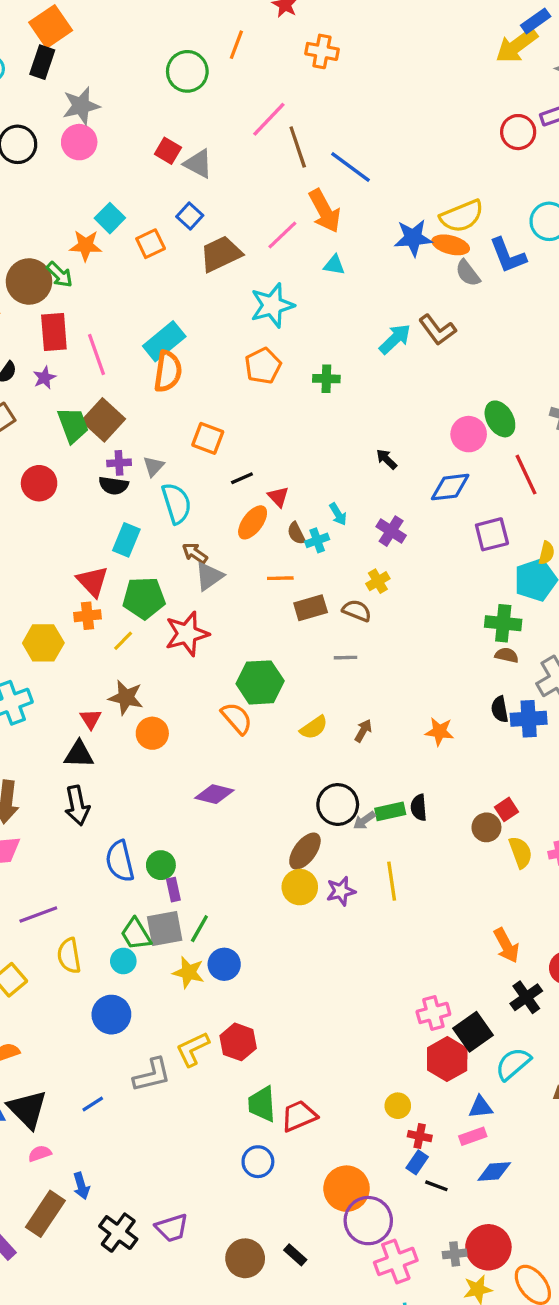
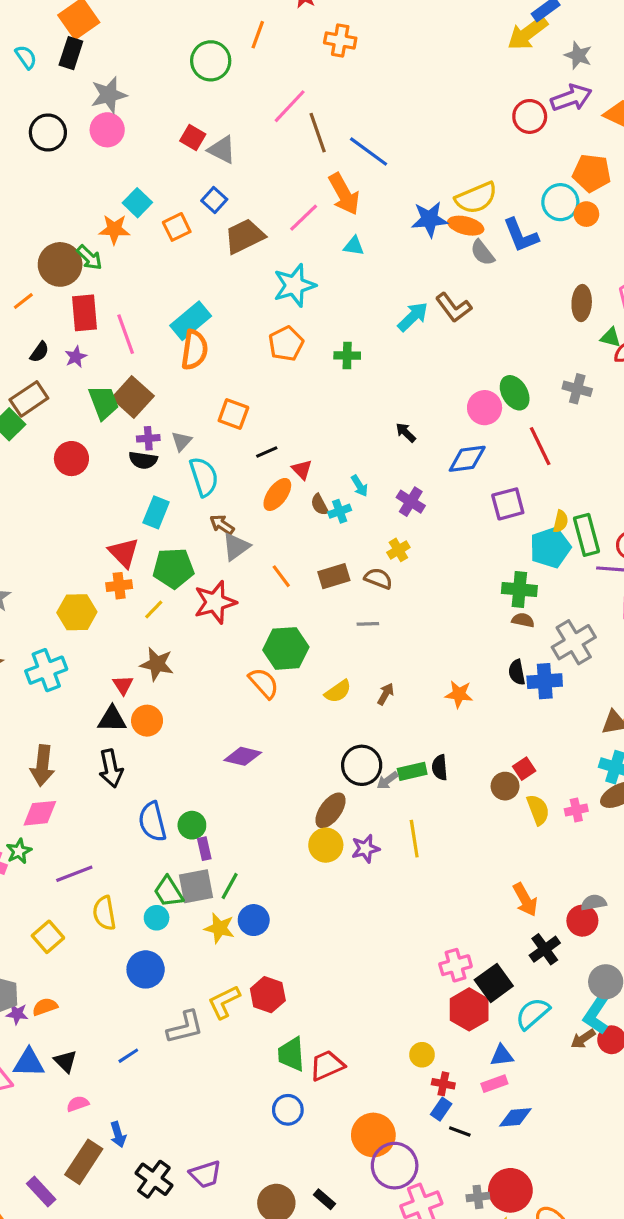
orange line: (280, 578) -> (281, 576), moved, turned 55
orange circle: (152, 733) -> (147, 721), moved
black triangle: (27, 1109) -> (66, 1061), size x0.6

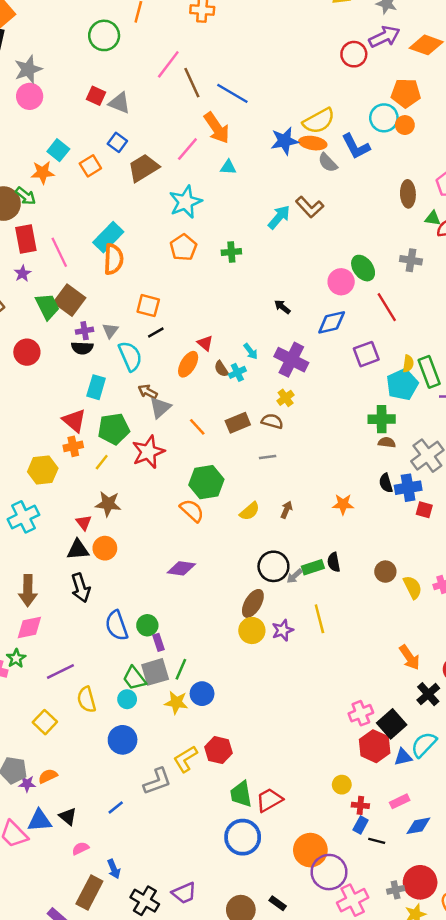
black line: (267, 452) -> (156, 333), moved
purple cross: (411, 502) -> (291, 360), size x1.5
red square: (524, 769) -> (424, 510), moved, turned -35
blue triangle: (502, 1055) -> (403, 757), moved
blue circle: (288, 1110) -> (243, 837), size x1.5

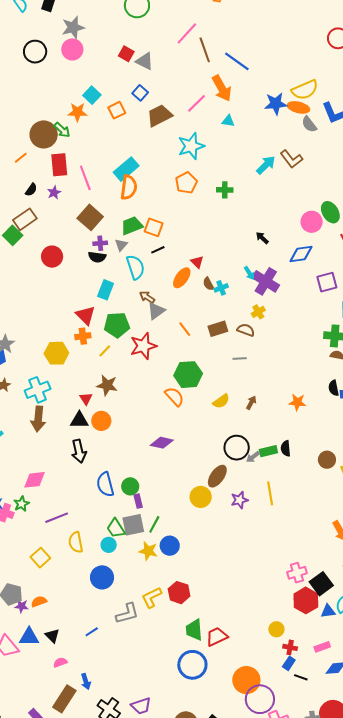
green trapezoid: (47, 306) -> (132, 226), moved, turned -90
cyan arrow: (251, 351) -> (249, 273), moved
brown arrow: (28, 591) -> (38, 419), moved
yellow circle: (252, 630) -> (201, 497), moved

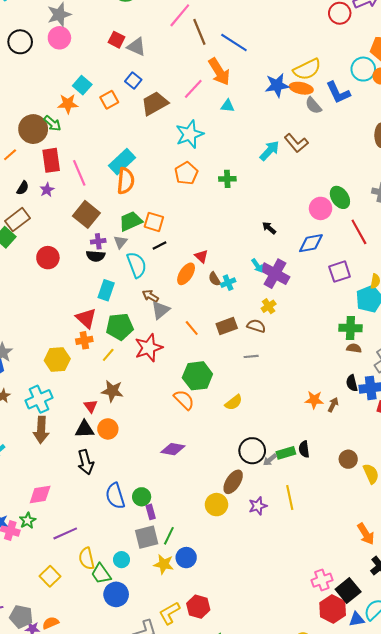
brown arrow: (251, 403) -> (333, 405), moved
green trapezoid: (116, 528) -> (101, 574), moved

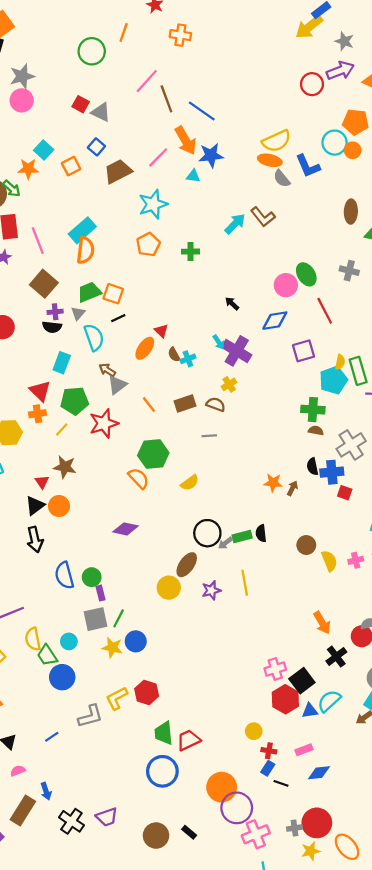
blue star: (277, 85) -> (211, 155), moved
black triangle: (85, 429) -> (35, 506), turned -36

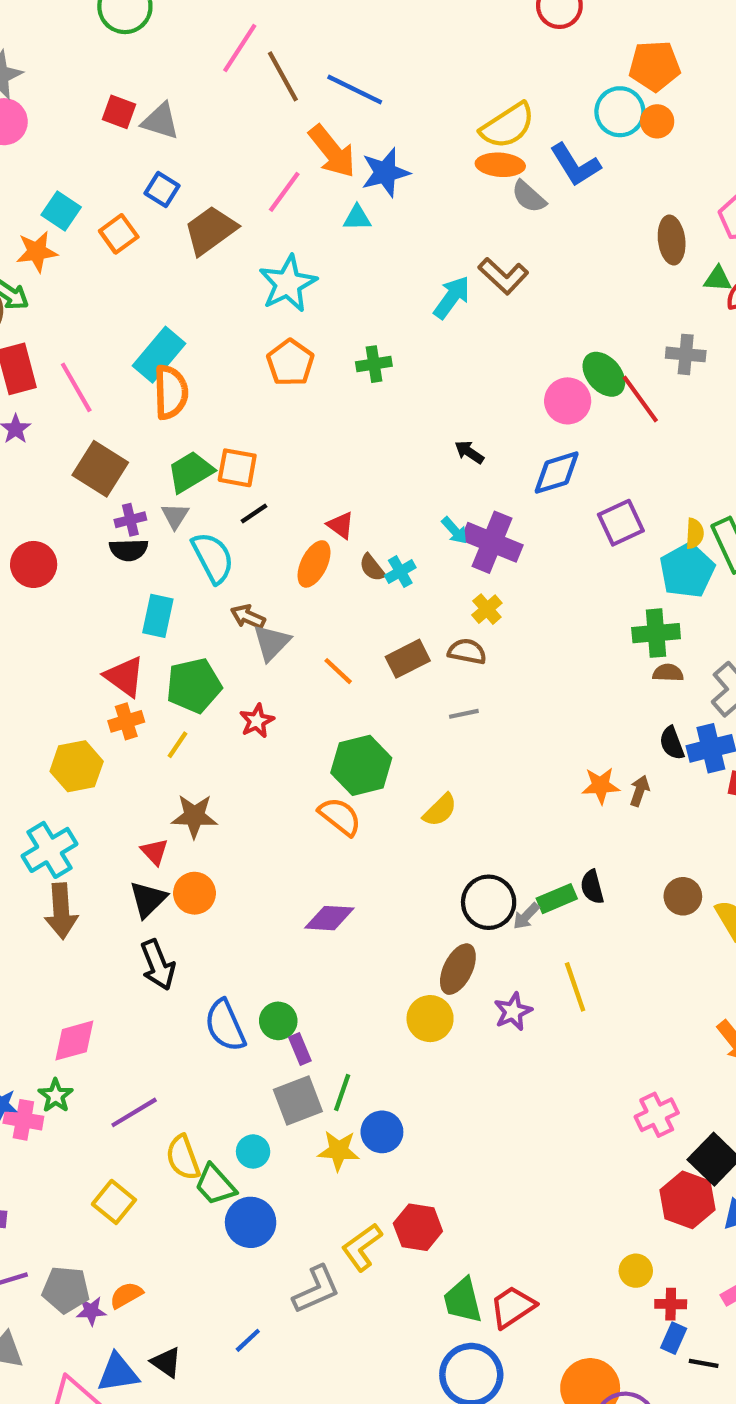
red line: (325, 311) -> (640, 399), moved
red star: (104, 423) -> (257, 721), size x0.6
pink cross: (275, 669) -> (657, 1115), moved

